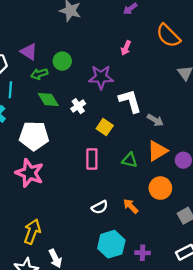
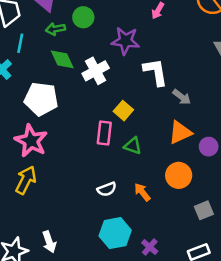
white cross: (78, 106) -> (96, 71), size x1.5
yellow square: (105, 127) -> (123, 111), moved
green triangle: (130, 160) -> (133, 146), moved
yellow arrow: (32, 232) -> (26, 180), moved
purple cross: (143, 253) -> (150, 247), turned 32

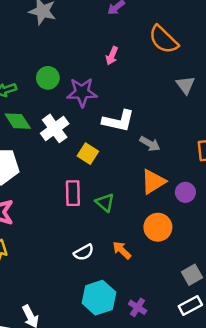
green circle: (83, 17) -> (48, 78), moved
white L-shape: (155, 72) -> (118, 121), turned 120
yellow square: (123, 111) -> (88, 154), moved
green triangle: (133, 146) -> (105, 203), turned 30
gray square: (204, 210) -> (192, 275), moved

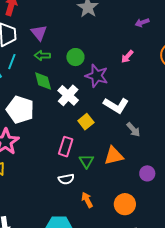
white cross: (55, 128) -> (68, 95), turned -30
orange triangle: (153, 182) -> (114, 156), moved
orange circle: (158, 227) -> (125, 204), moved
white semicircle: (84, 252) -> (66, 179), moved

